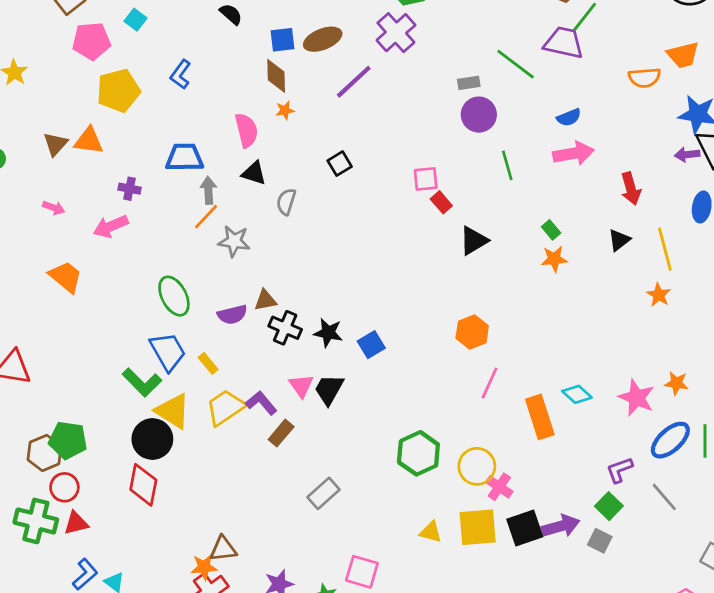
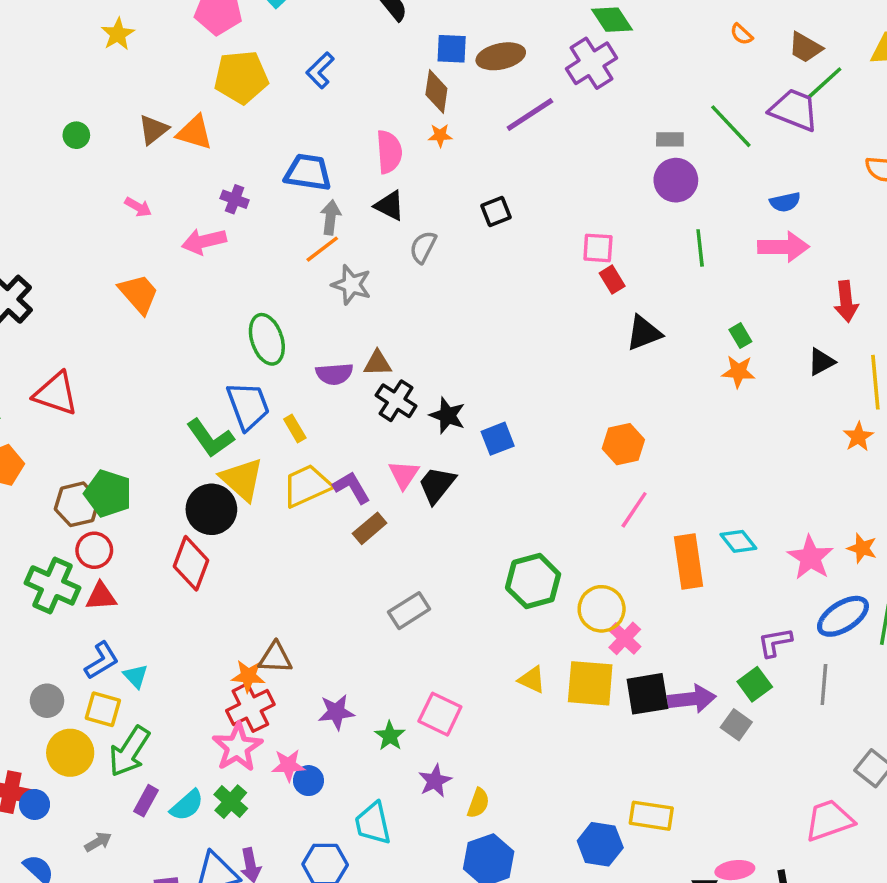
gray line: (664, 497) -> (824, 684), turned 36

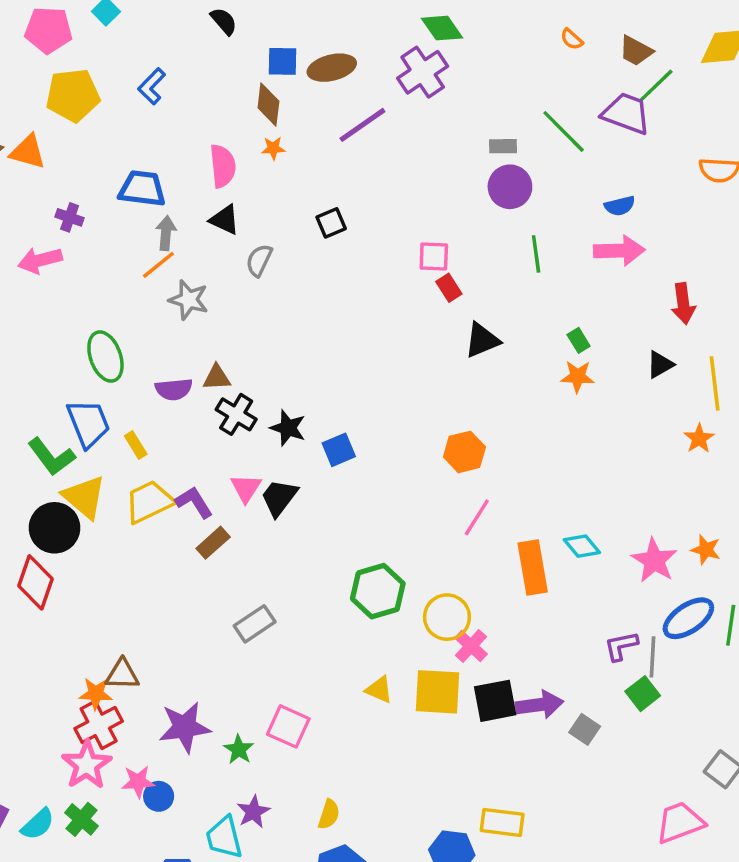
green square: (755, 684) -> (643, 694), moved
gray line: (824, 684) -> (652, 657), moved
purple star: (336, 712) -> (185, 727), size x1.4
purple star: (435, 781) -> (253, 812), moved

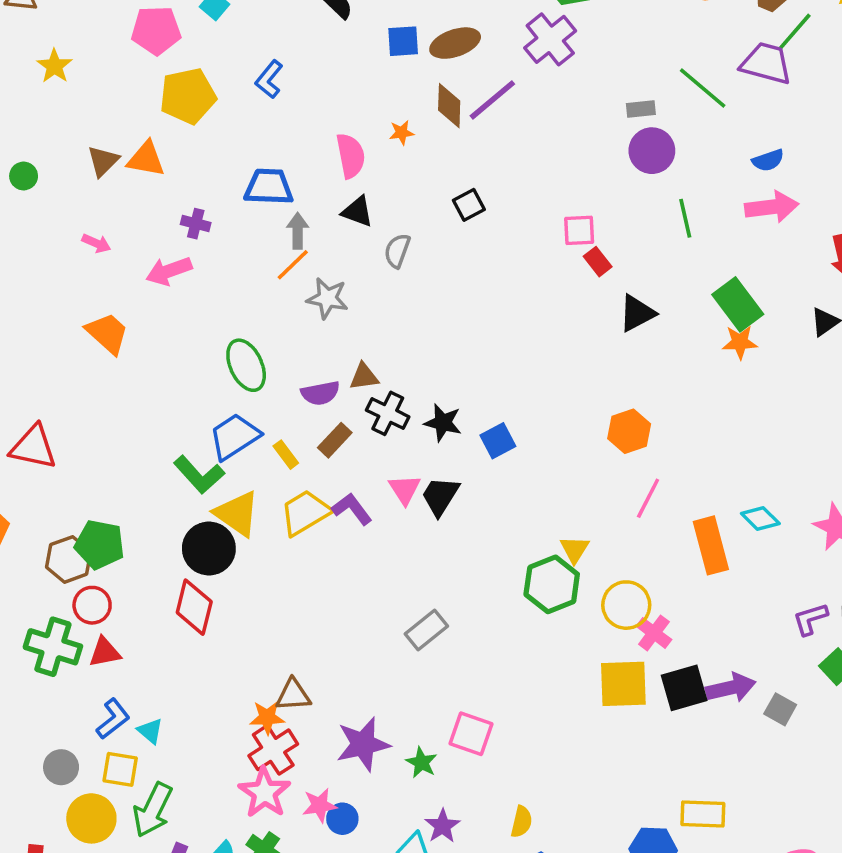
brown diamond: (268, 104) -> (449, 106), moved
green rectangle: (579, 340) -> (738, 304), size x2.0
blue trapezoid: (88, 423) -> (234, 437), turned -96
brown rectangle: (213, 543) -> (335, 440), moved
yellow triangle: (379, 690) -> (575, 549), moved, turned 44

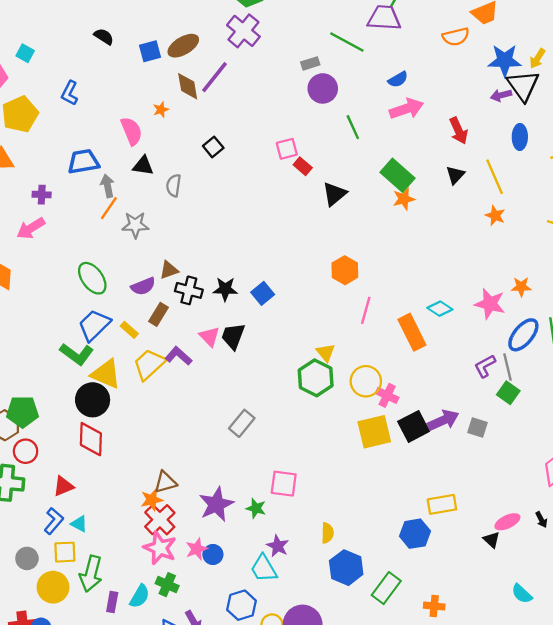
red triangle: (105, 652) -> (63, 486), moved

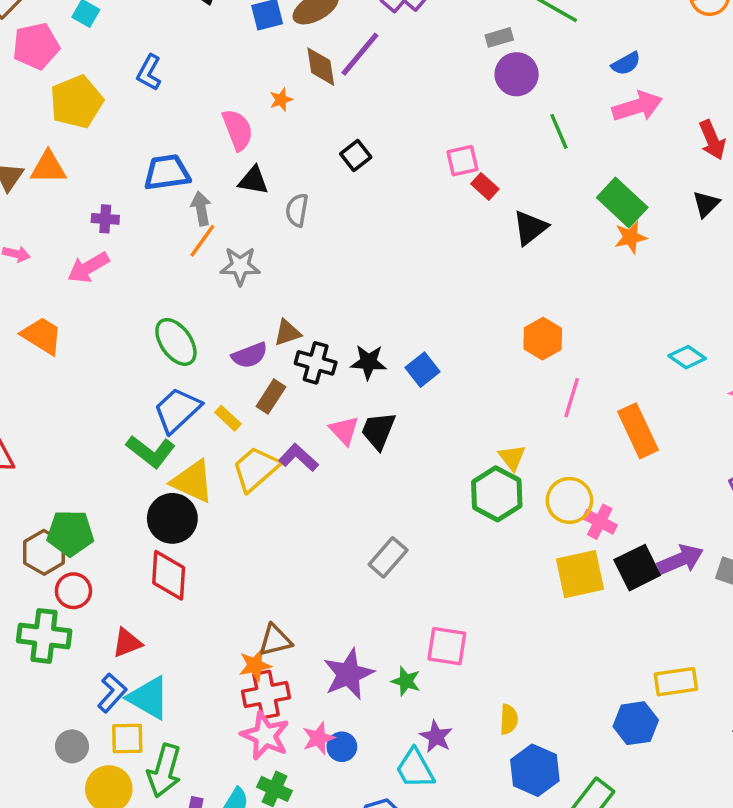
cyan diamond: (440, 309) -> (687, 357), moved
red cross: (160, 520) -> (266, 695), turned 32
cyan triangle: (79, 524) -> (149, 698), size x1.8

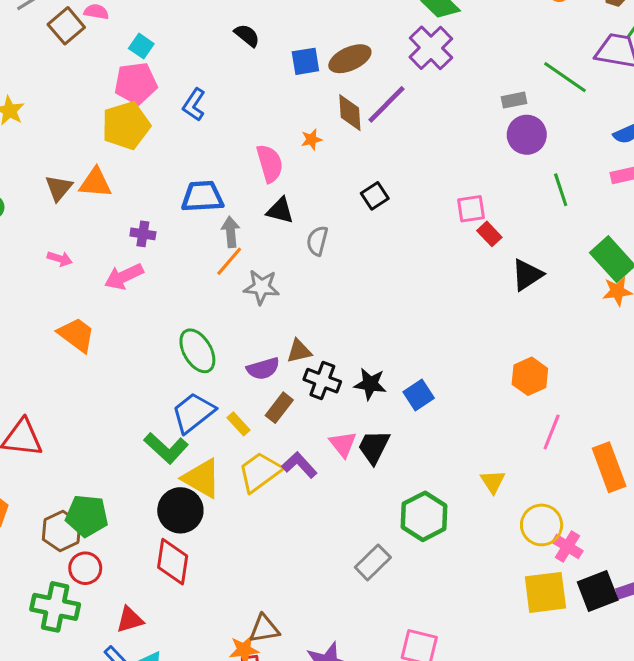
pink pentagon: (36, 46) -> (136, 83), moved
green hexagon: (497, 494) -> (424, 516), moved

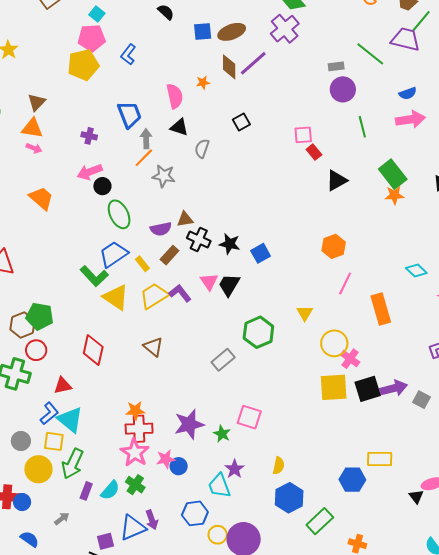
orange triangle: (95, 183) -> (32, 128), moved
blue trapezoid: (202, 197) -> (129, 114), turned 68
pink arrow: (124, 277) -> (90, 172), moved
black circle: (180, 510) -> (102, 186), moved, size x0.6
brown triangle: (264, 629) -> (153, 347), moved, turned 45

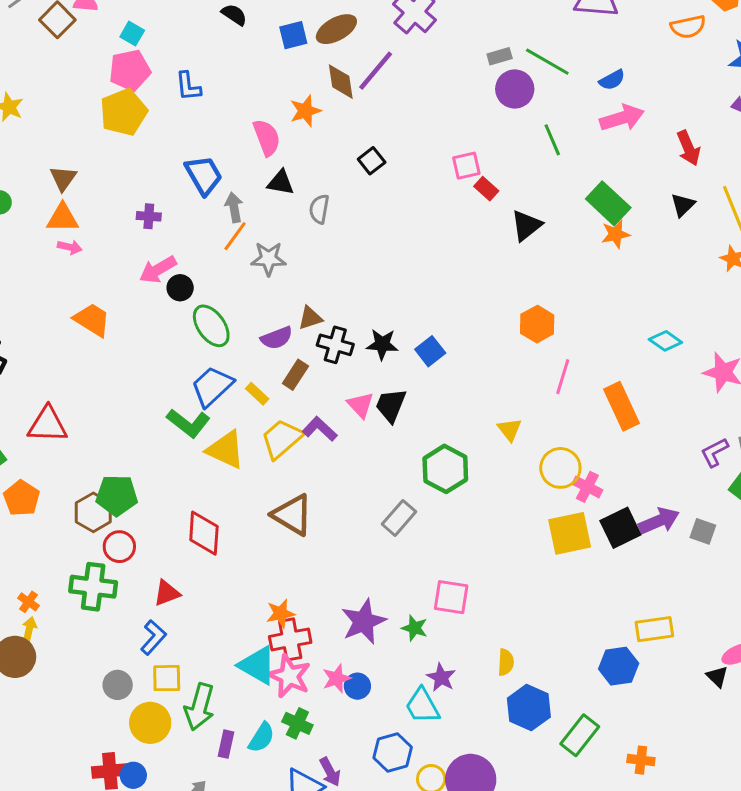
blue L-shape: (128, 54) -> (188, 86), turned -35
green line: (370, 54) -> (547, 62), moved
orange star: (203, 82) -> (305, 111), size x1.5
brown triangle: (153, 347) -> (292, 515), size x1.4
cyan triangle: (70, 420) -> (257, 665), moved

